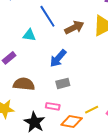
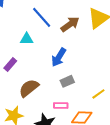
brown semicircle: (24, 84) -> (29, 88), turned -35
yellow line: (92, 110) -> (98, 94), moved

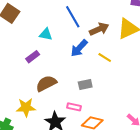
cyan triangle: (27, 39) -> (46, 34), moved
blue arrow: (59, 57) -> (79, 48), moved
yellow line: (98, 94) -> (105, 57), moved, turned 56

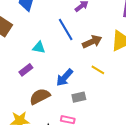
blue arrow: (79, 48) -> (65, 77), moved

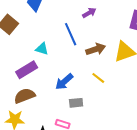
purple rectangle: (26, 70) -> (27, 70), size x1.5
brown semicircle: (40, 96) -> (25, 96), moved

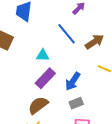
purple rectangle: (27, 70) -> (45, 78), moved
gray rectangle: (76, 103) -> (76, 103), moved

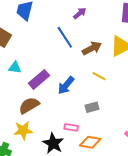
cyan triangle: (43, 55) -> (15, 68), moved
gray rectangle: (76, 103) -> (92, 107), moved

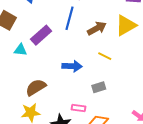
blue line: (65, 37) -> (69, 18), turned 50
purple rectangle: (39, 79) -> (41, 35), moved
blue arrow: (66, 85) -> (72, 66), turned -126

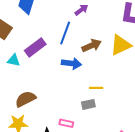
yellow line: (105, 56) -> (96, 88), moved, turned -32
blue arrow: (72, 66) -> (72, 63), moved

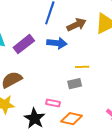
purple rectangle: (35, 47) -> (24, 44), moved

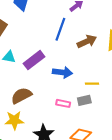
blue arrow: (57, 43) -> (62, 72), moved
pink rectangle: (53, 103) -> (63, 103), moved

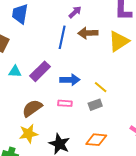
brown arrow: (87, 41) -> (88, 33), moved, turned -150
yellow line: (92, 84) -> (101, 87), turned 48
pink rectangle: (63, 103) -> (65, 103), moved

